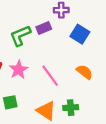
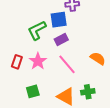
purple rectangle: (44, 28) -> (61, 40), moved
blue square: (80, 34) -> (59, 20), moved, turned -36

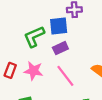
pink star: (38, 61) -> (33, 71), turned -30

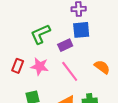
blue square: (59, 26) -> (81, 30), moved

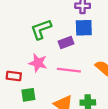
red rectangle: (18, 66) -> (14, 76), moved, turned 72
pink line: (70, 71) -> (69, 70), turned -50

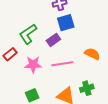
red rectangle: (14, 76) -> (10, 54), moved, turned -32

